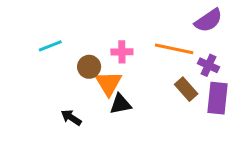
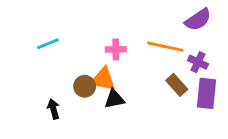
brown circle: (89, 67) -> (85, 86), moved
orange triangle: (108, 83) -> (103, 79), turned -48
black arrow: (71, 118) -> (53, 109), moved, turned 42

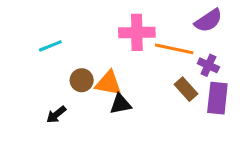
pink cross: (116, 49) -> (137, 32), moved, size x1.6
brown circle: (85, 86) -> (82, 80), moved
black arrow: (53, 109) -> (56, 115), turned -114

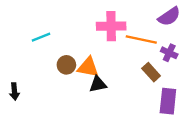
purple rectangle: (217, 98) -> (168, 101), moved
black arrow: (56, 115) -> (14, 91), moved, turned -56

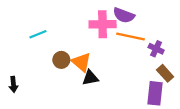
purple semicircle: (169, 16) -> (124, 15), moved, turned 55
orange triangle: (88, 67) -> (81, 62), turned 30
brown rectangle: (151, 72) -> (165, 73), moved

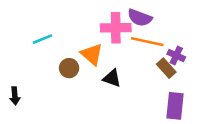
orange triangle: (81, 62) -> (92, 54), moved
brown rectangle: (165, 73) -> (166, 68), moved
black triangle: (90, 78) -> (112, 78), moved, turned 30

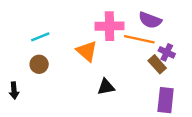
purple semicircle: (140, 18) -> (150, 20), moved
brown circle: (69, 68) -> (39, 64), moved
black triangle: (112, 78) -> (106, 87), moved, turned -30

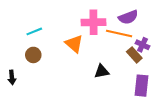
purple semicircle: (150, 20) -> (128, 17), turned -42
black triangle: (106, 87) -> (102, 71), moved

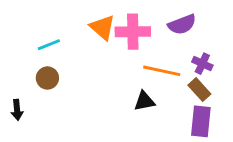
orange line: (119, 34) -> (162, 71), moved
orange triangle: (74, 44) -> (102, 27), moved
brown rectangle: (134, 55) -> (199, 90), moved

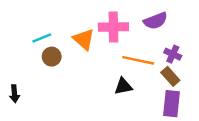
orange triangle: (102, 27) -> (84, 39), moved
brown circle: (47, 78) -> (52, 57), moved

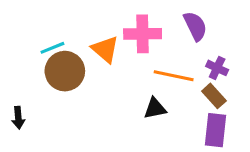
purple semicircle: (155, 21) -> (195, 26), turned -95
brown circle: (52, 57) -> (65, 71), size x1.6

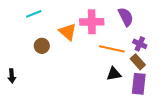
cyan line: (52, 48) -> (34, 14), moved
brown circle: (65, 71) -> (42, 46), size x0.6
black triangle: (155, 108) -> (114, 74), moved

